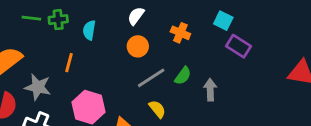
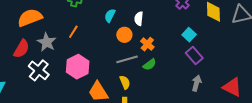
white semicircle: (136, 16) -> (139, 19), moved, turned -48
cyan semicircle: (89, 30) -> (110, 16), moved
orange cross: (180, 33) -> (147, 44), moved
gray arrow: (210, 90) -> (196, 83), moved

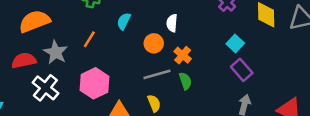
cyan semicircle: (110, 16) -> (124, 21), moved
red semicircle: (22, 49) -> (24, 61), turned -132
green semicircle: (150, 65) -> (185, 81), turned -72

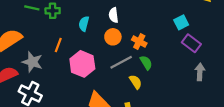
white semicircle: (172, 23) -> (114, 15), moved
cyan square: (235, 43) -> (181, 22), turned 32
pink hexagon: (94, 83) -> (82, 64), moved
yellow semicircle: (154, 103) -> (136, 82), moved

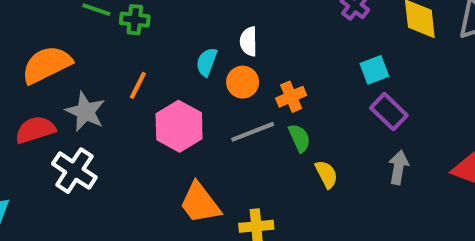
cyan semicircle: (84, 24) -> (207, 62), moved
orange cross: (139, 42) -> (291, 97), turned 32
yellow semicircle: (136, 82) -> (326, 174), moved

